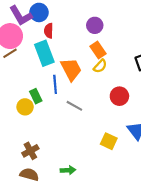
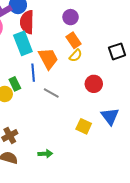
red semicircle: (49, 31) -> (27, 22), size x1.6

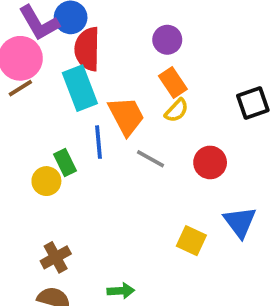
gray line: (51, 93) -> (151, 159), moved

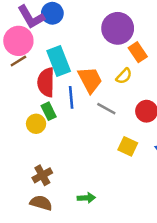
purple circle: (167, 40) -> (118, 28), size x1.6
red semicircle: (87, 49) -> (46, 82), moved
orange rectangle: (173, 83) -> (138, 52), moved
yellow square: (191, 241) -> (128, 146), moved

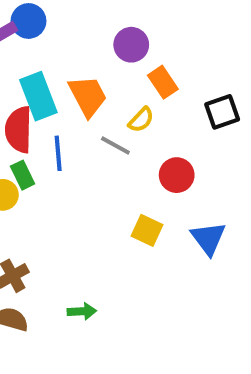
purple circle: (118, 28) -> (131, 45), size x0.7
orange trapezoid: (90, 80) -> (88, 96), moved
gray line: (106, 109) -> (115, 145), moved

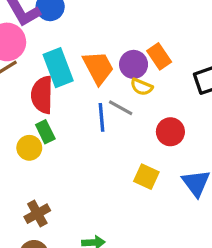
purple circle: (131, 45) -> (134, 64), moved
yellow semicircle: (141, 120) -> (142, 87), turned 70
blue line: (58, 153) -> (101, 117), moved

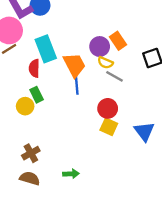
orange trapezoid: (98, 68) -> (74, 65), moved
red semicircle: (42, 95) -> (34, 68), size x0.7
gray line: (121, 108) -> (115, 76), moved
red circle: (170, 132) -> (108, 108), moved

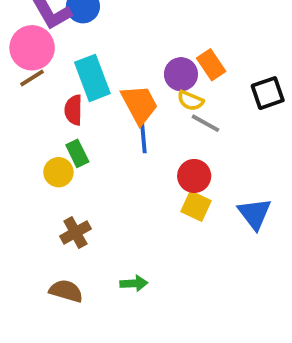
brown cross: (31, 153) -> (75, 233), moved

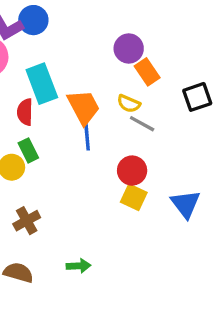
purple circle: (181, 74) -> (129, 48), moved

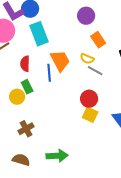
purple circle: (129, 48) -> (86, 16), moved
cyan rectangle: (42, 84) -> (39, 34), moved
blue line: (87, 135) -> (49, 73), moved
green arrow: (79, 266) -> (57, 156), size x1.5

